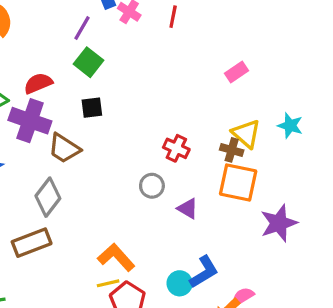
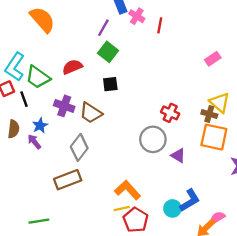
red line: (173, 17) -> (160, 25), moved
purple cross: (30, 121) -> (64, 106), moved, size x0.7
gray circle: (152, 186) -> (153, 139), size x1.5

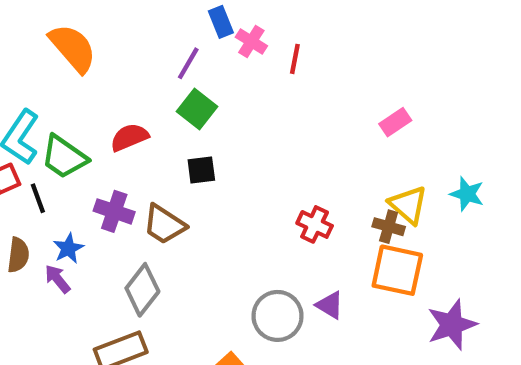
gray circle: (153, 139) -> (278, 316), moved

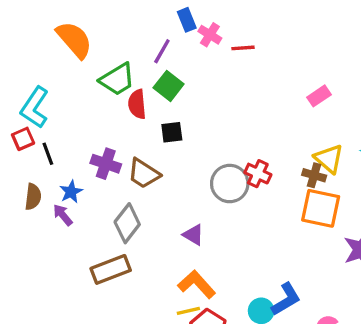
red line: (295, 59) -> (243, 48), turned 75
red semicircle: (129, 137) -> (137, 104), moved, turned -72
green trapezoid: (64, 157) -> (117, 79), moved, turned -66
purple triangle: (330, 305) -> (193, 235), moved
gray circle: (278, 316) -> (230, 184), moved

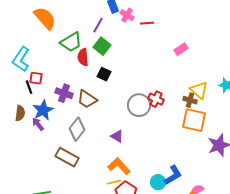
pink rectangle: (319, 96) -> (181, 49), moved
black square: (172, 132) -> (104, 74), turned 32
red square: (23, 139) -> (36, 78), moved, turned 32
blue star: (71, 192) -> (43, 110), size x1.5
brown rectangle: (111, 269) -> (67, 157), turned 50

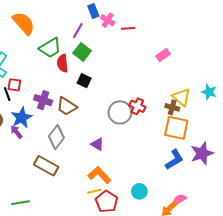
blue L-shape: (173, 175) -> (174, 160), moved

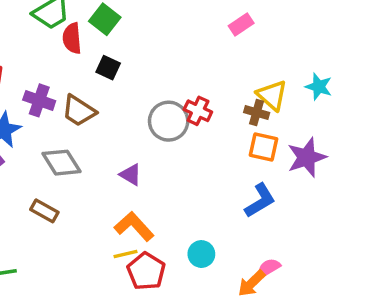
orange square: (176, 128) -> (263, 147), size x0.7
gray diamond: (56, 137) -> (62, 163), turned -70
purple star: (202, 153) -> (307, 157), moved
brown rectangle: (46, 166) -> (44, 211), size x0.7

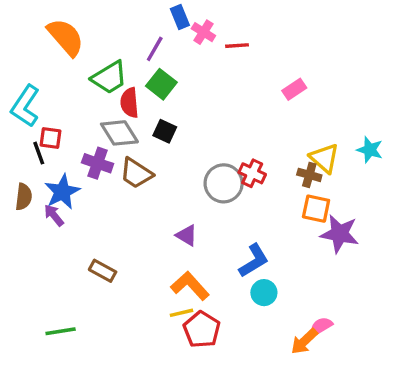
purple star: (307, 157) -> (340, 234), moved, turned 30
gray diamond: (62, 163) -> (119, 133), moved
blue L-shape: (260, 201) -> (254, 261), moved
cyan circle: (201, 254) -> (264, 293), moved

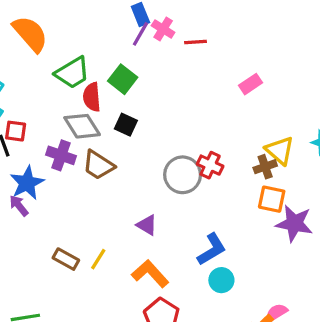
purple line: (155, 49) -> (140, 34), moved
brown cross: (309, 175) -> (265, 167), turned -35
yellow line: (182, 313) -> (98, 259), moved, turned -45

